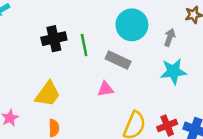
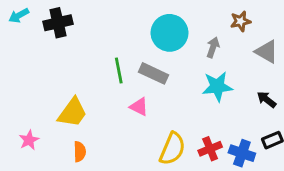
black cross: (54, 39) -> (58, 23), moved
green line: (84, 45) -> (119, 71), moved
pink triangle: (105, 89) -> (139, 107), turned 36

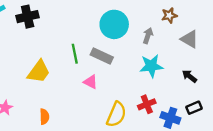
yellow trapezoid: (72, 113) -> (39, 72), moved
red cross: (210, 149) -> (147, 104), moved

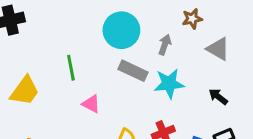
gray rectangle: (102, 56) -> (133, 71), moved

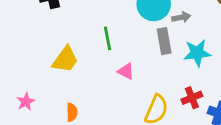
gray arrow: (165, 45) -> (181, 17), moved, turned 60
gray rectangle: (133, 71) -> (164, 41), turned 55

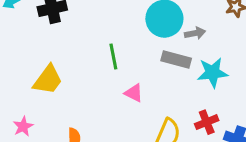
gray rectangle: (164, 41) -> (176, 59), turned -65
yellow trapezoid: (65, 59) -> (48, 80), moved

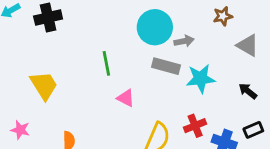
yellow trapezoid: (48, 80) -> (44, 85), turned -68
pink star: (23, 126) -> (20, 130), turned -30

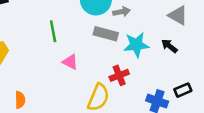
black arrow: (248, 91) -> (169, 46), moved
red cross: (195, 126) -> (119, 75), moved

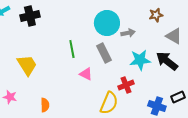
gray rectangle: (106, 34) -> (104, 53), moved, turned 48
black arrow: (169, 46) -> (167, 61), size x1.6

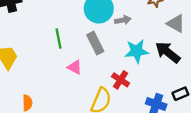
red cross: (126, 85) -> (121, 80), turned -35

